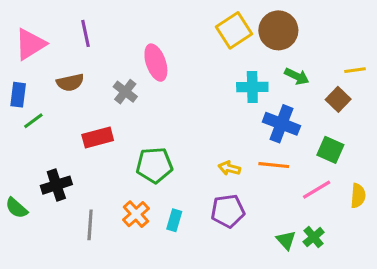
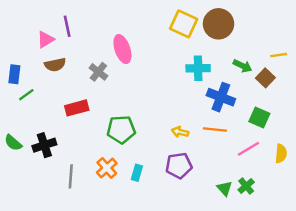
yellow square: (234, 30) -> (184, 24), turned -32
pink triangle: (30, 44) -> (46, 39), moved, size x0.7
green arrow: (297, 76) -> (243, 66), moved
green semicircle: (17, 208) -> (13, 143), moved

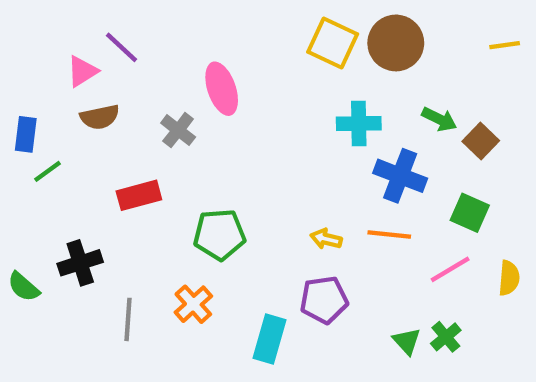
purple line: (67, 26) -> (122, 47), turned -35
yellow line: (279, 55) -> (505, 45), moved
green semicircle: (13, 143) -> (24, 287), moved
cyan rectangle: (137, 173) -> (270, 339), moved, size x1.5

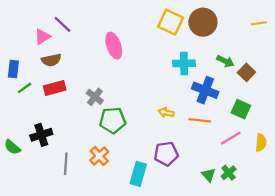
gray cross: (178, 130) -> (95, 97), moved
red rectangle: (139, 195) -> (55, 88), moved
yellow arrow: (326, 239) -> (166, 112), moved

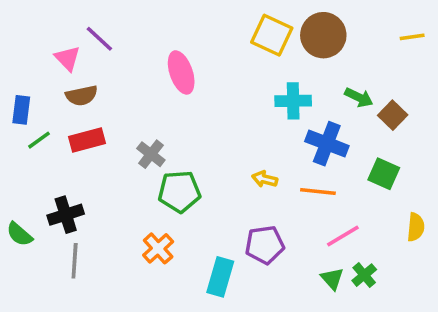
pink triangle: (42, 37) -> (67, 58), turned -42
pink line: (231, 138) -> (343, 236), moved
gray line: (66, 164) -> (75, 261), moved

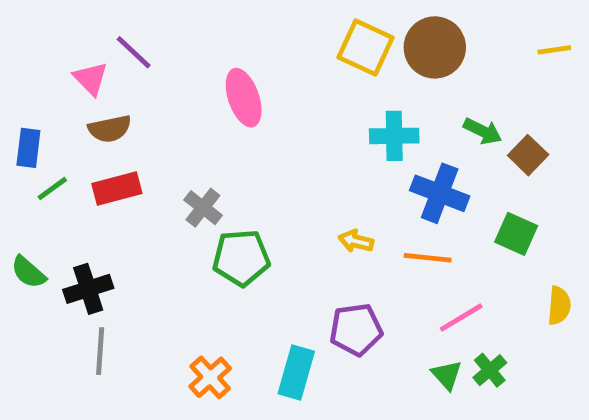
green semicircle: (19, 234) -> (28, 272), moved
orange cross: (158, 248) -> (210, 377), moved

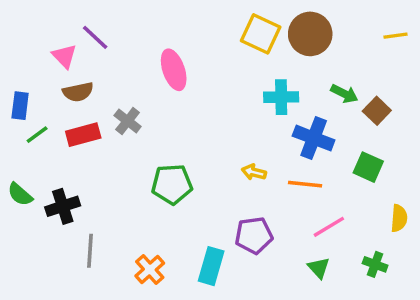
gray cross: (203, 208) -> (128, 121), moved
gray line: (100, 351) -> (90, 251), moved
green cross: (490, 370) -> (375, 264), moved, turned -30

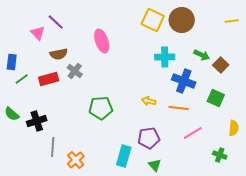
brown semicircle: (78, 92) -> (59, 54), moved
green triangle: (319, 268) -> (155, 165), moved
orange cross: (150, 269) -> (76, 160), moved

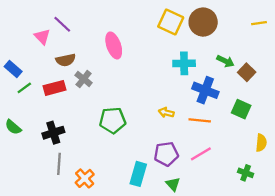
blue rectangle: (12, 62) -> (13, 69), turned -56
black cross: (37, 121) -> (53, 133), moved
pink line: (193, 133) -> (201, 154), moved

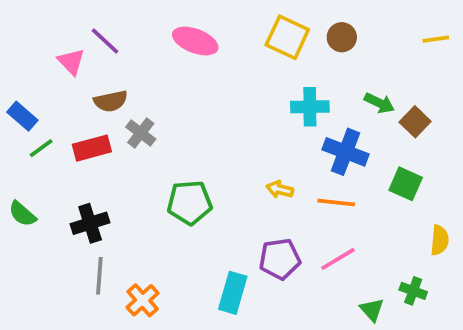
brown circle: (203, 22) -> (342, 37), size x0.6
pink ellipse: (114, 45) -> (195, 41), moved, turned -50
green triangle: (173, 184) -> (372, 310), moved

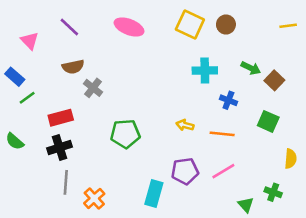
pink triangle: (71, 62) -> (30, 41), moved
red rectangle: (92, 148) -> (61, 118), moved
blue cross: (346, 152) -> (228, 100), size x0.6

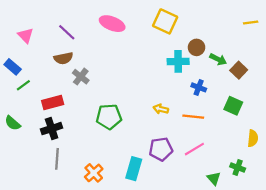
brown circle: (226, 25) -> (197, 47), moved
purple line: (69, 27) -> (67, 32), moved
orange cross: (94, 198) -> (94, 173), moved

